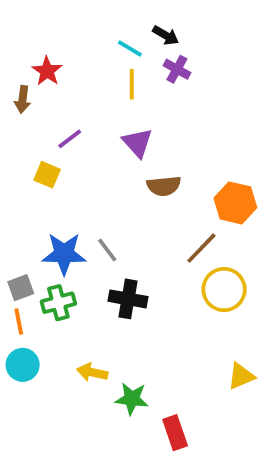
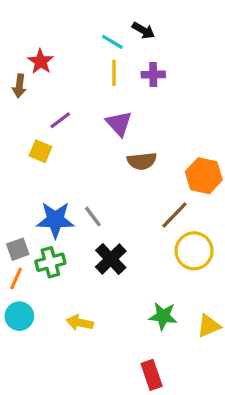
purple cross: (177, 69) -> (153, 75), moved, turned -30
black cross: (128, 299) -> (111, 259), turned 36
orange line: (19, 322) -> (16, 279), turned 35
green star: (132, 399) -> (163, 316), moved

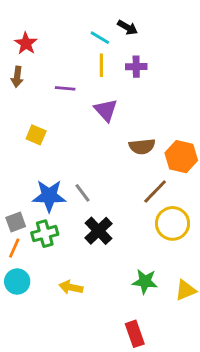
red star: (41, 61) -> (26, 43), moved
purple line: (60, 120) -> (65, 88), moved, turned 42
brown semicircle: (142, 161) -> (142, 146), moved

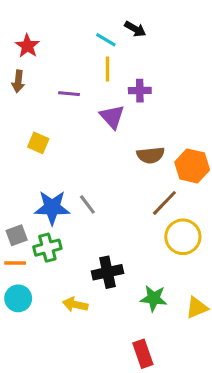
purple cross: (136, 67) -> (140, 91), moved
black cross: (98, 231) -> (107, 272), moved, turned 32
orange line: (14, 248) -> (15, 263), turned 66

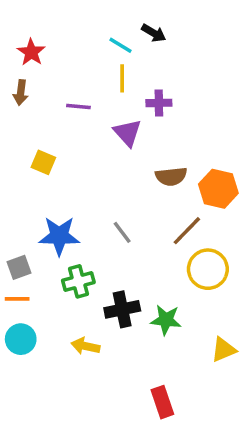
gray line: (87, 204) -> (122, 232), moved
green cross: (47, 248) -> (78, 281), moved
green star: (154, 298) -> (166, 320), moved

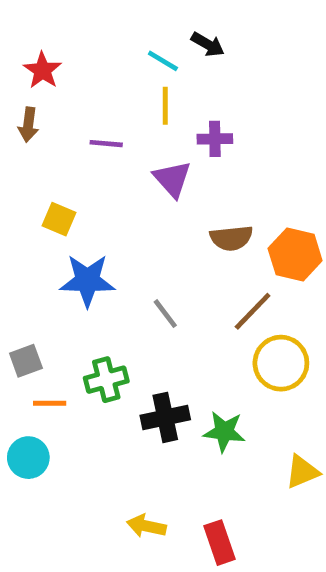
blue star: (59, 236) -> (87, 280), moved
orange line: (17, 299) -> (50, 403), moved
yellow arrow: (85, 346) -> (146, 526), moved

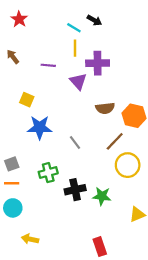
red star: (42, 70) -> (19, 19), moved
brown arrow: (28, 125) -> (13, 57), turned 136
purple cross: (215, 139) -> (98, 63), size x1.5
orange line: (50, 403) -> (12, 183), moved
yellow arrow: (146, 526) -> (30, 239), moved

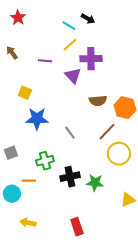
yellow line: (75, 48) -> (70, 45), turned 49
orange line: (12, 183) -> (29, 181), moved
red rectangle: (100, 247) -> (77, 227), moved

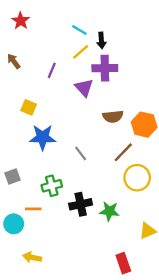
black arrow: (88, 19) -> (101, 40), moved, turned 56
purple line: (45, 61) -> (52, 70), turned -72
red rectangle: (77, 227) -> (123, 263), moved

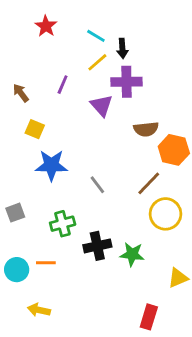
red star: (21, 21) -> (46, 26), moved
brown arrow: (14, 61) -> (21, 93), moved
brown semicircle: (113, 117) -> (146, 129), moved
orange line: (33, 209) -> (46, 263), moved
red rectangle: (123, 263) -> (149, 317), turned 36

